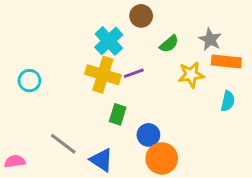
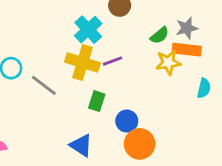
gray star: (210, 39) -> (187, 28), turned 30
green semicircle: (169, 44) -> (160, 35), moved
orange rectangle: (226, 61) -> (187, 50), moved
gray line: (63, 144) -> (44, 85), moved

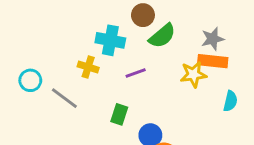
cyan cross: (88, 30) -> (110, 40), turned -36
green semicircle: (160, 35) -> (162, 36), moved, size x1.4
yellow cross: (82, 62) -> (88, 67), moved, size x0.6

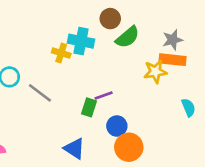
yellow cross: (88, 67) -> (61, 53), moved
purple line: (136, 73) -> (104, 95), moved
cyan semicircle: (230, 101) -> (188, 107), moved, turned -36

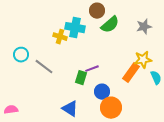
orange rectangle: (173, 60) -> (131, 73), moved, turned -60
yellow star: (155, 72) -> (143, 60), moved

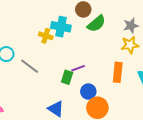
yellow star: (143, 60) -> (130, 45), moved
orange rectangle: (131, 73) -> (118, 72), turned -30

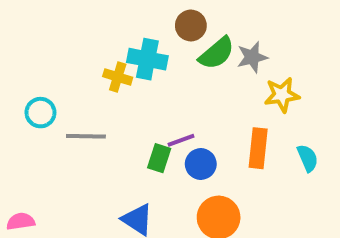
gray star: (131, 26) -> (252, 57), moved
gray line: (30, 66) -> (86, 136), turned -36
blue circle: (88, 92) -> (201, 164), moved

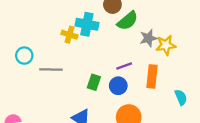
gray star: (252, 57) -> (148, 38), moved
purple line: (181, 140) -> (124, 66), moved
cyan semicircle: (308, 158) -> (181, 97), moved

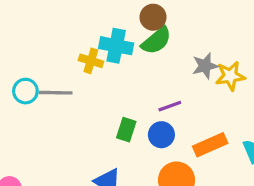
green semicircle: (128, 21) -> (156, 41), moved
gray line: (51, 69) -> (56, 93), moved
orange rectangle: (152, 76) -> (210, 145), moved, turned 60

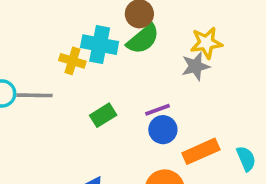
yellow star: (230, 76) -> (206, 43), moved
green rectangle: (126, 130) -> (103, 115), moved, turned 40
blue circle: (161, 135) -> (163, 130), moved

